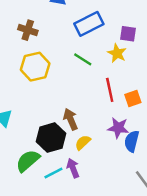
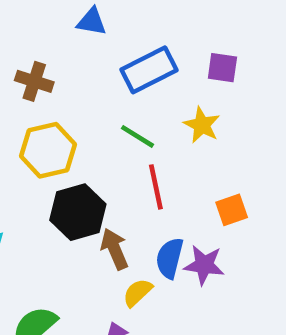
purple square: (128, 34) -> (222, 68), moved
red line: (110, 90) -> (156, 187), moved
black hexagon: (51, 138) -> (78, 212), moved
blue semicircle: (132, 141) -> (170, 258), moved

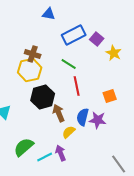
purple square: (222, 68) -> (97, 39), moved, turned 32
brown cross: (34, 81) -> (33, 54), moved
yellow star: (202, 125) -> (114, 53), moved

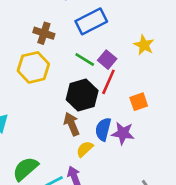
purple square: (97, 39) -> (107, 60), moved
brown cross: (33, 54) -> (44, 33), moved
red line: (77, 86) -> (108, 82), moved, turned 36
black hexagon: (43, 97) -> (82, 95), moved

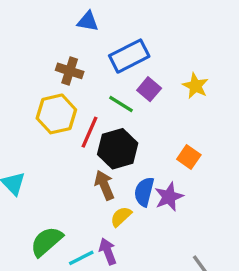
purple square: (107, 60) -> (149, 89), moved
red line: (108, 82) -> (89, 132), moved
orange square: (139, 102) -> (189, 157), turned -36
purple star: (123, 133) -> (169, 197), turned -30

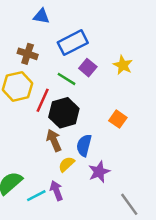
purple star: (169, 197) -> (99, 172), moved

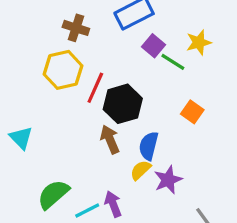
yellow star: (123, 65) -> (199, 42), turned 30
green line: (66, 79) -> (173, 62), moved
yellow semicircle: (66, 164) -> (141, 170), moved

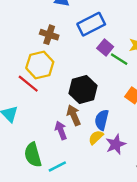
red line: (95, 88) -> (28, 84), moved, turned -75
green semicircle: (53, 194) -> (33, 155), turned -65
purple arrow: (113, 204) -> (61, 130), moved

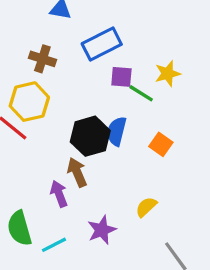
purple square: (105, 47) -> (121, 77), turned -35
blue semicircle: (102, 120) -> (117, 131), moved
yellow semicircle: (96, 137) -> (146, 207), moved
purple star: (116, 144) -> (102, 230), moved

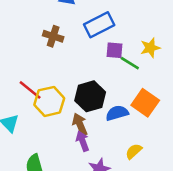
yellow hexagon: (29, 102) -> (49, 101), moved
blue semicircle: (117, 131) -> (117, 113), moved, turned 60
orange square: (161, 144) -> (145, 103), size x1.5
purple arrow: (59, 194) -> (83, 141), moved

